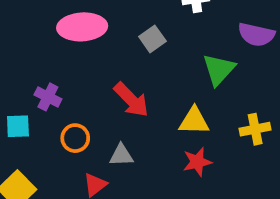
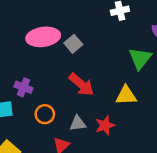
gray square: (152, 39) -> (73, 44), moved
red star: (197, 162) -> (105, 125), moved

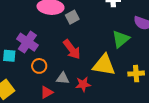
purple cross: (24, 87) -> (27, 42), size x1.5
yellow triangle: (126, 95) -> (104, 65), size x1.4

